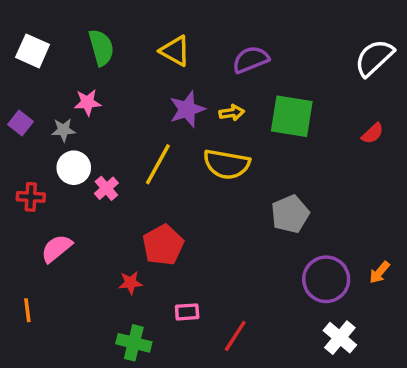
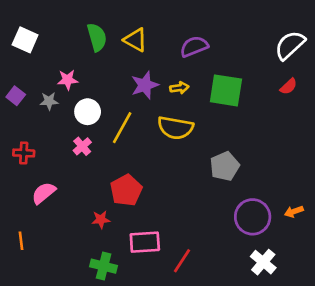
green semicircle: (101, 47) -> (97, 37), moved
red semicircle: (373, 133) -> (289, 86), moved
white circle: (74, 168) -> (88, 112), moved
orange arrow: (379, 272) -> (294, 212), turned 30
pink rectangle: (187, 312) -> (145, 242), size x1.6

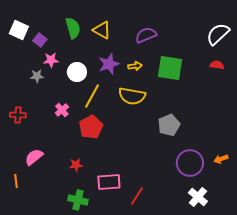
red semicircle: (289, 86) -> (217, 65), turned -128
purple square: (16, 96) -> (40, 40), moved
white circle: (88, 112) -> (77, 72), moved
red pentagon: (126, 190) -> (91, 127), moved
pink semicircle: (44, 193) -> (34, 157), moved

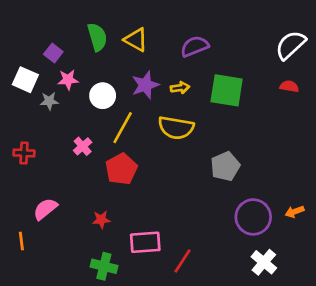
white square: (19, 30) -> (25, 80), moved

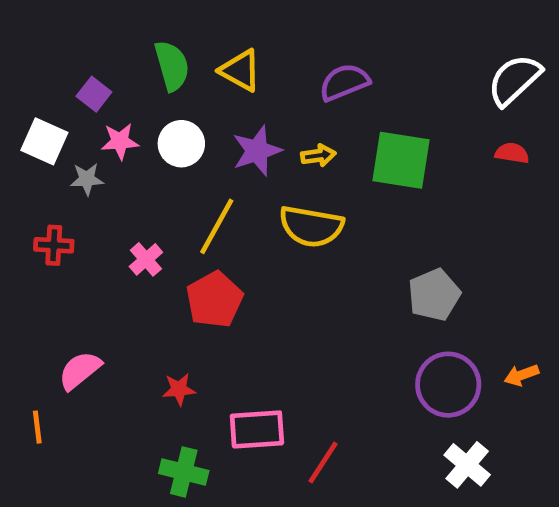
white circle: (103, 96) -> (181, 144), moved
red cross: (24, 153) -> (54, 245), moved
gray pentagon: (225, 166) -> (434, 295), moved

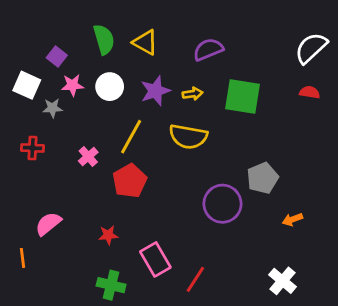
orange arrow: (521, 375) -> (292, 219), moved
purple circle: (448, 385) -> (222, 204), moved
pink rectangle: (257, 429) -> (155, 259), turned 64

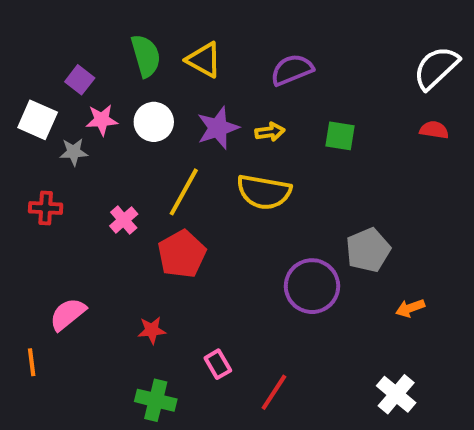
green square: (242, 97) -> (340, 136), size x0.6
pink rectangle: (155, 259) -> (218, 364), size x0.6

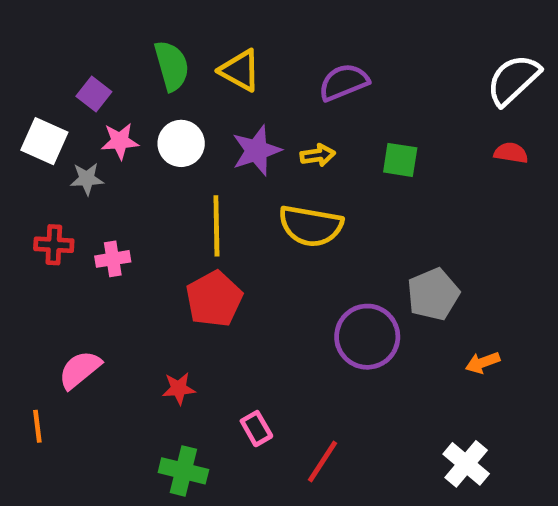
yellow line: (184, 192) -> (216, 226), turned -30
pink cross: (124, 220) -> (113, 259), moved, turned 32

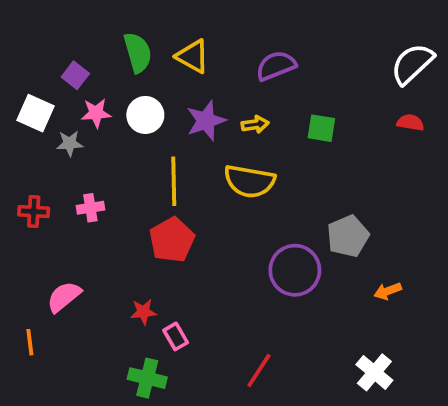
red cross: (54, 245) -> (34, 212), moved
pink rectangle: (256, 429) -> (176, 336), moved

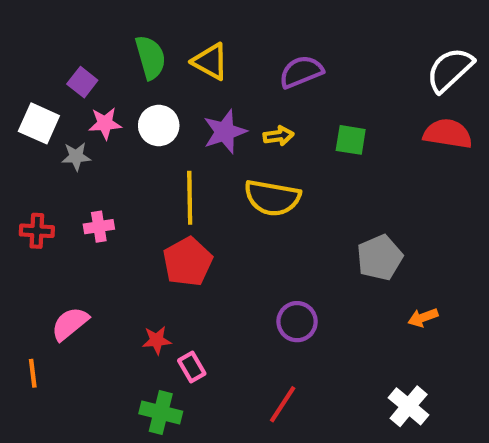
red semicircle: (410, 123) -> (448, 134), size x1.6
purple circle: (295, 270) -> (297, 322), moved, size x0.7

